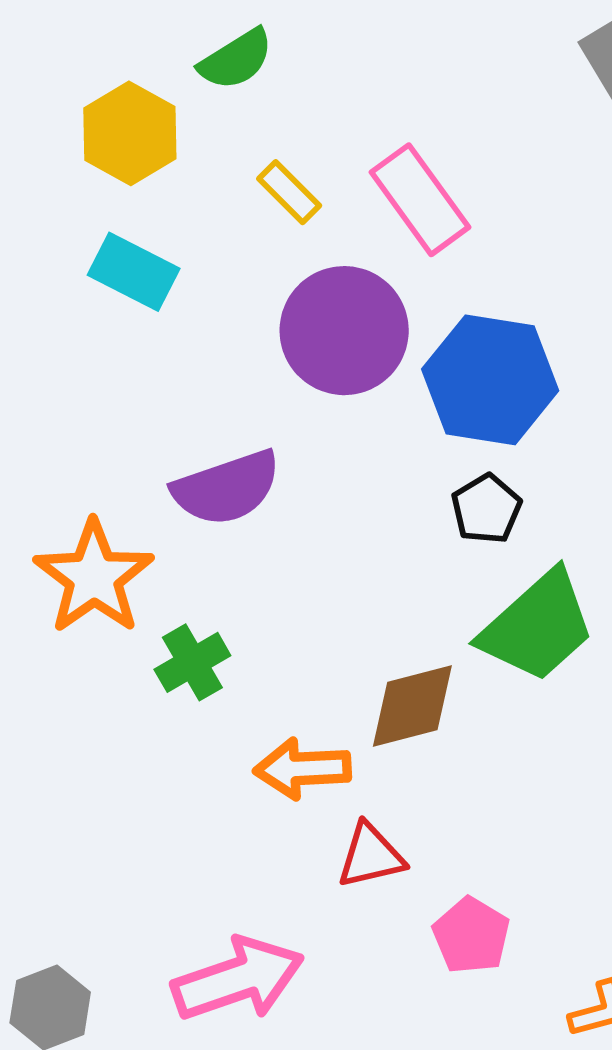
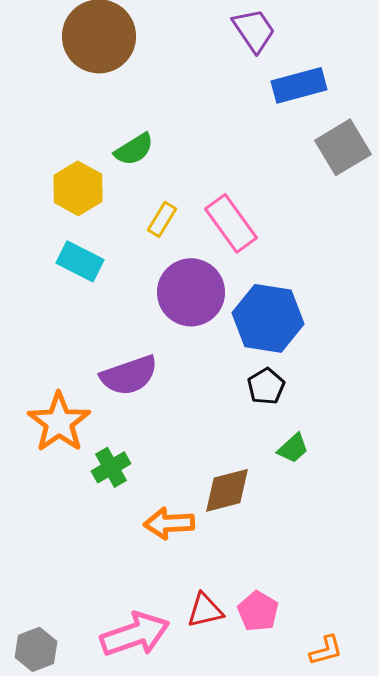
yellow rectangle: (289, 192) -> (162, 219), turned 76
green trapezoid: (538, 626) -> (293, 448), size x0.5
red triangle: (371, 856) -> (205, 610), moved

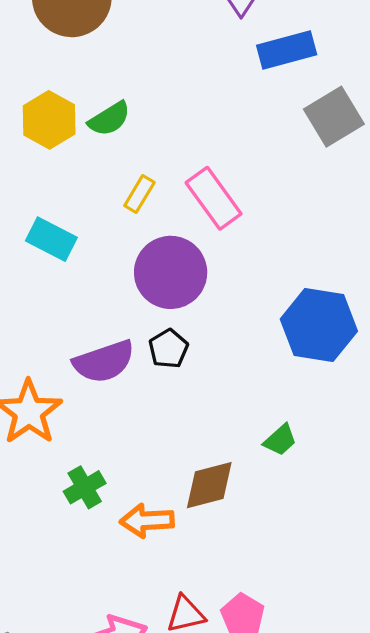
yellow hexagon: (78, 188) -> (49, 120), moved
blue hexagon: (268, 318) -> (319, 325), moved
black pentagon: (266, 386) -> (168, 349), moved
green cross: (111, 467) -> (85, 487), moved

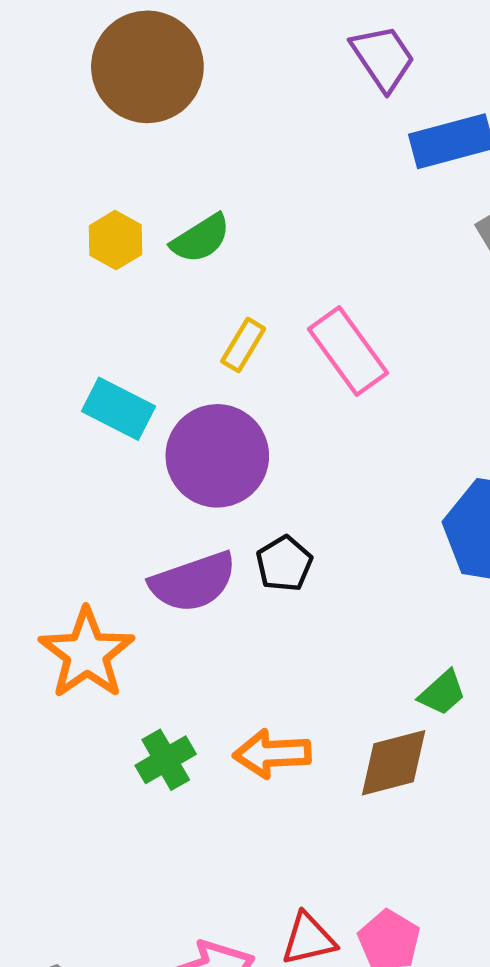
yellow hexagon: (49, 120) -> (116, 240), size x0.7
purple circle: (171, 272) -> (217, 456), moved
brown diamond: (209, 485) -> (394, 763), moved
orange arrow: (147, 521) -> (272, 754), moved

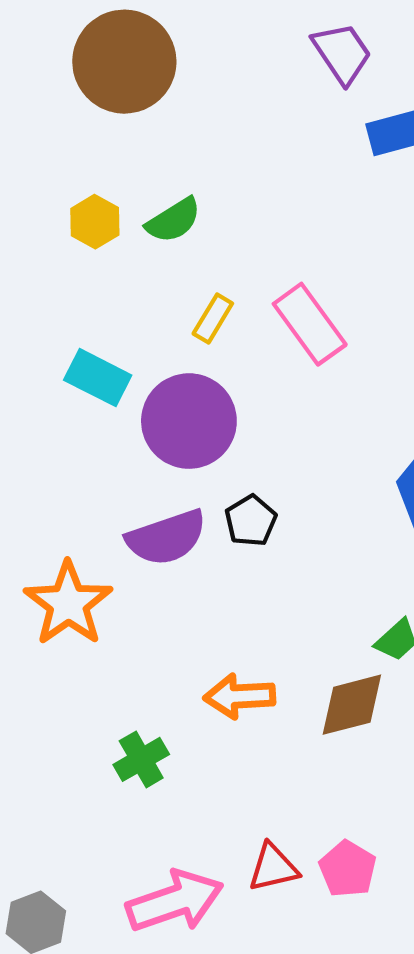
green cross: (166, 760) -> (141, 759), moved

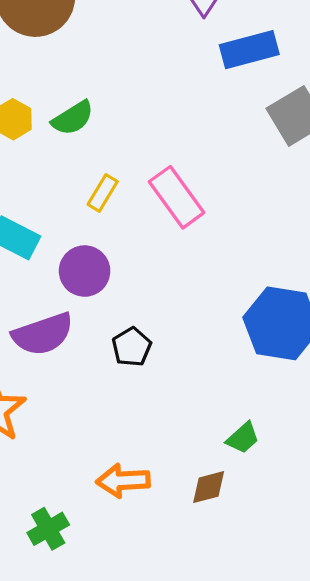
purple circle: (189, 421) -> (85, 271), size x0.7
purple semicircle: (166, 538) -> (43, 334), moved
brown diamond: (352, 705) -> (209, 487), size x0.7

